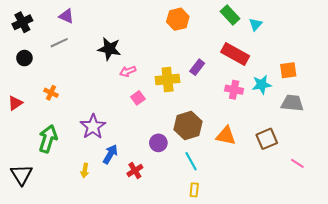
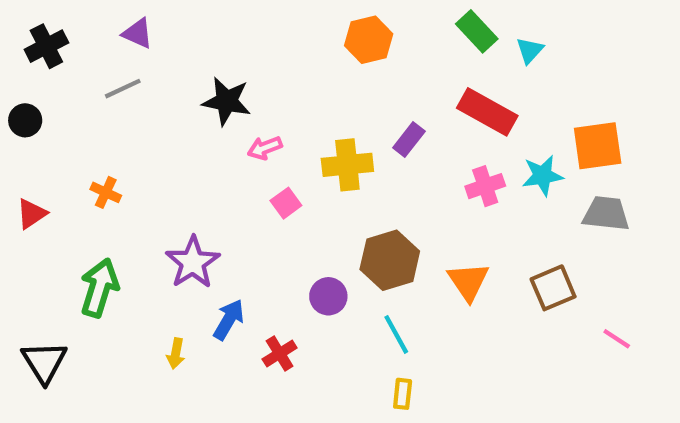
black circle: (24, 58) -> (25, 120), moved
orange square: (288, 70) -> (598, 146), size x1.4
pink cross: (234, 90) -> (485, 186), turned -30
orange triangle: (226, 136) -> (468, 281), turned 45

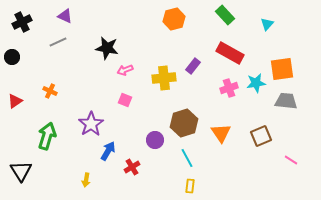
cyan triangle: (530, 50) -> (267, 24), moved
pink square: (286, 203) -> (125, 100), moved, turned -32
yellow arrow: (176, 354) -> (86, 180), moved

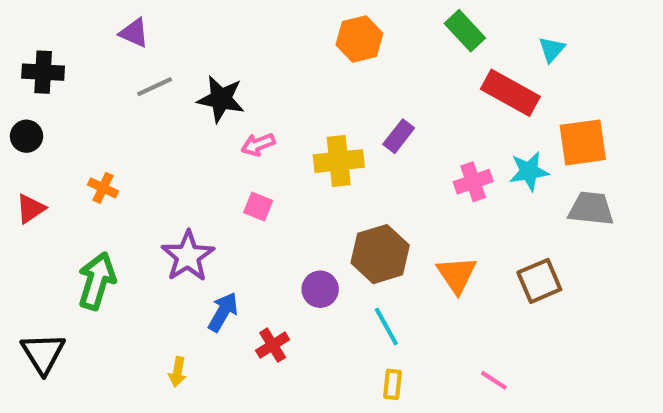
black cross: (22, 22) -> (43, 72), moved, turned 30
gray line: (58, 42) -> (155, 87), moved
red rectangle: (230, 53) -> (510, 93), moved
black circle: (12, 57) -> (26, 136), moved
pink line: (291, 160) -> (494, 380), moved

